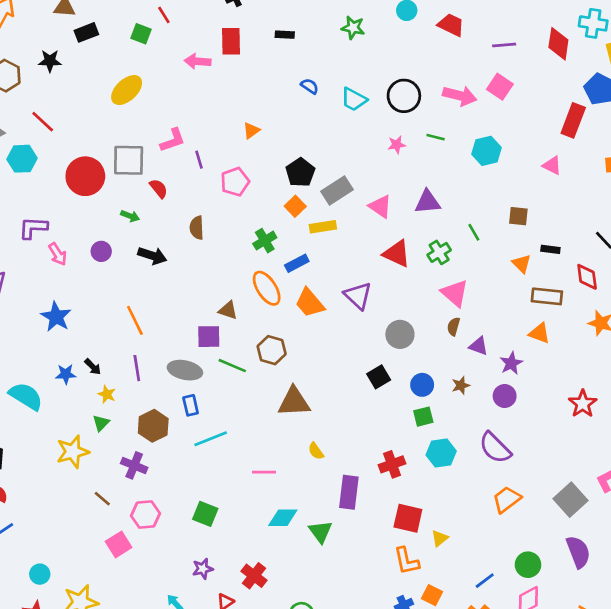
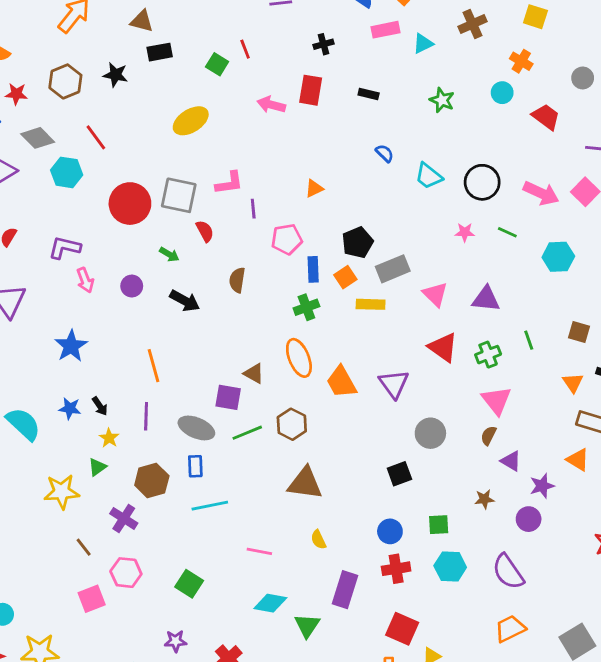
blue rectangle: (297, 263) -> (313, 269), moved, turned -75
green line: (232, 366) -> (247, 433), turned -56
blue circle: (422, 385) -> (390, 531), moved

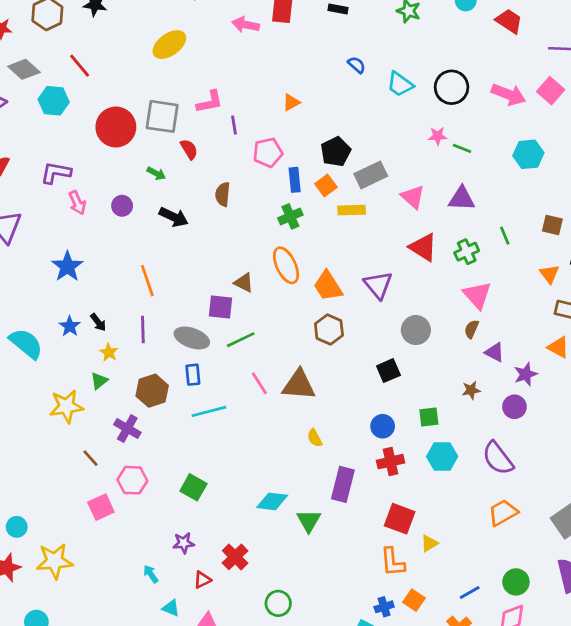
green line: (507, 232) -> (462, 148), moved
blue star: (70, 408) -> (70, 326), turned 30
brown hexagon: (292, 424) -> (329, 329), moved
pink line: (259, 551) -> (259, 383), moved, turned 50

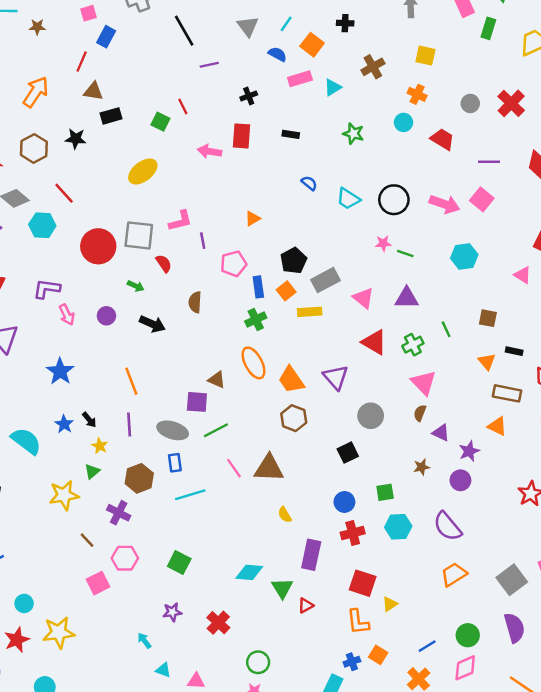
red triangle: (202, 580) -> (306, 605), moved

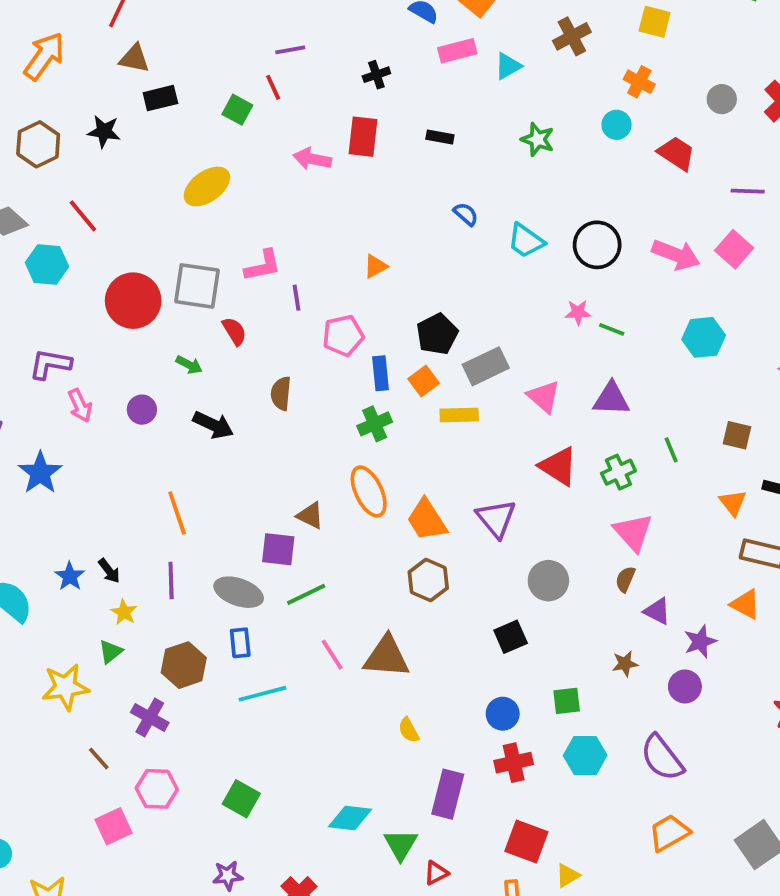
purple line: (209, 65) -> (290, 50), moved
blue star: (60, 371) -> (40, 473), moved

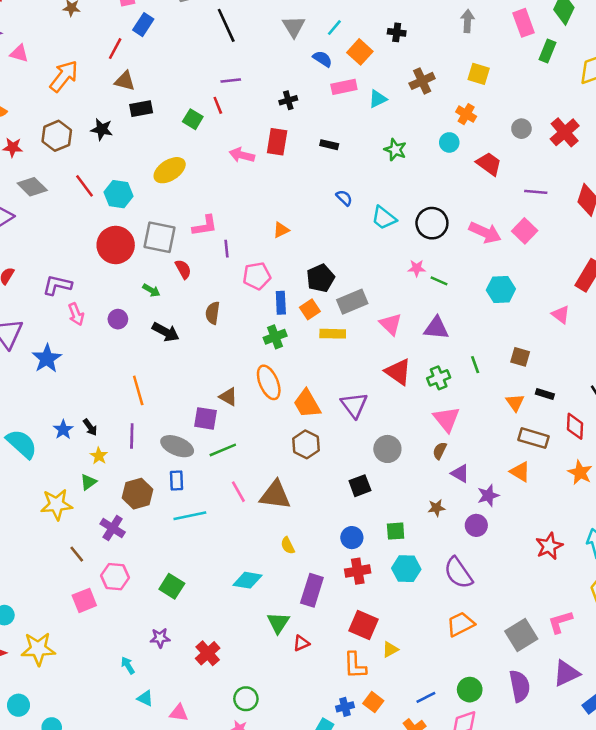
cyan hexagon: (47, 264) -> (118, 194), moved
cyan diamond: (350, 818) -> (247, 580), moved

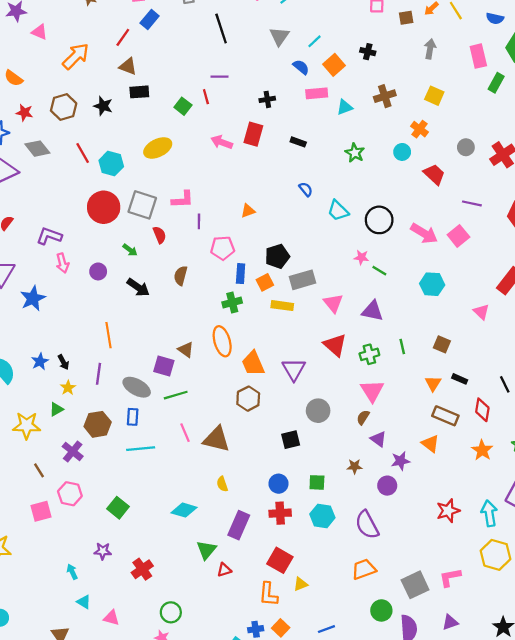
purple triangle: (566, 673) -> (450, 622), size x0.7
green circle: (470, 690) -> (381, 610), moved

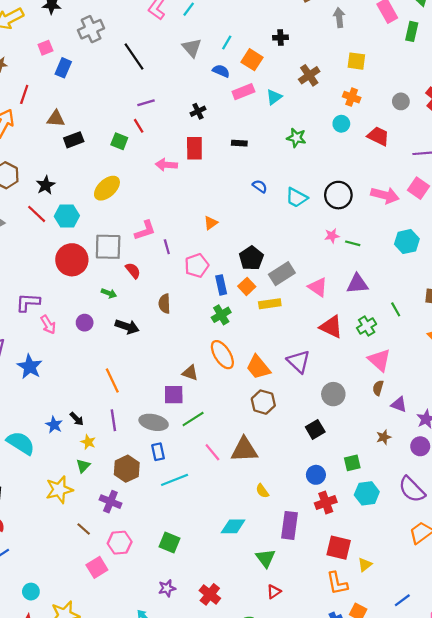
red line: (123, 37) -> (24, 94), moved
black star: (103, 106) -> (46, 185), moved, turned -30
red triangle: (224, 570) -> (274, 592), moved

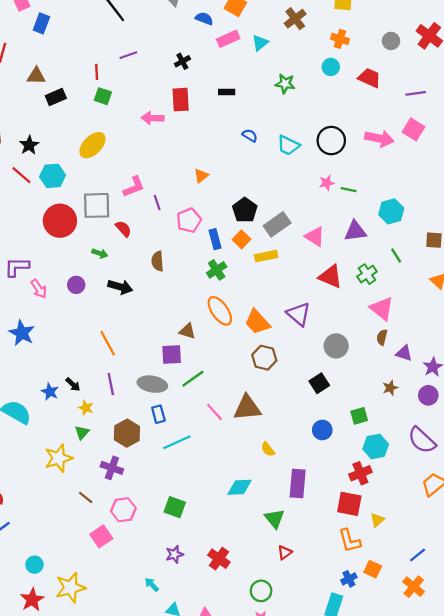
red line: (139, 126) -> (97, 72), moved, turned 32
cyan hexagon: (407, 242) -> (391, 211), moved
red cross: (326, 503) -> (360, 473), moved

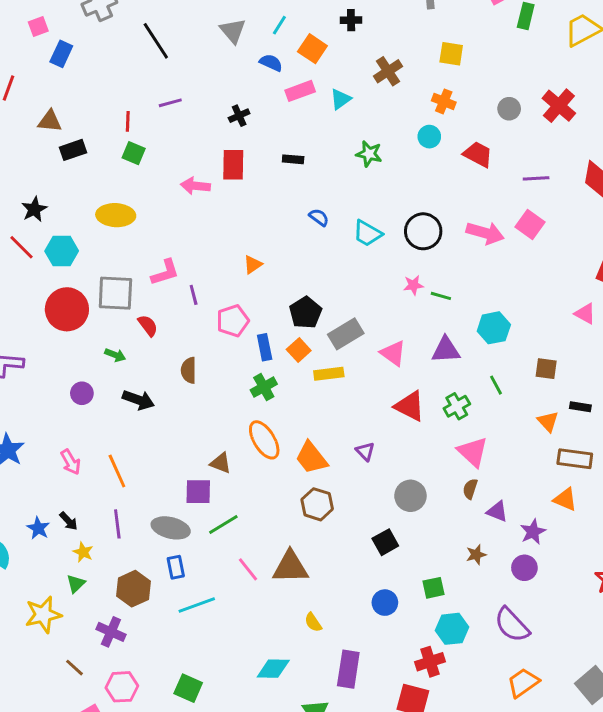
yellow ellipse: (92, 145) -> (116, 215), turned 44
pink arrow: (39, 289) -> (71, 462), moved
purple triangle: (299, 314) -> (365, 451), size x0.6

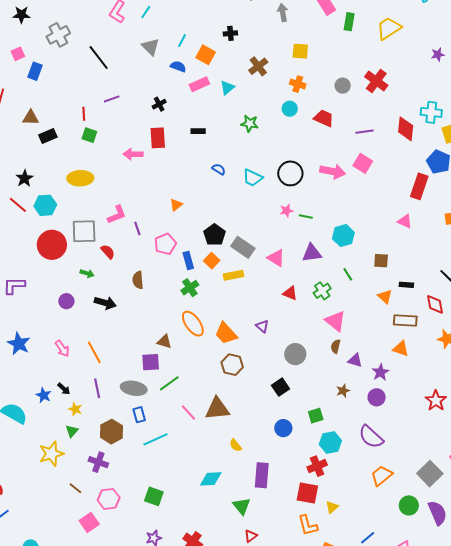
gray rectangle: (346, 334) -> (243, 247), turned 70
red triangle: (410, 406) -> (290, 293), size x0.7

